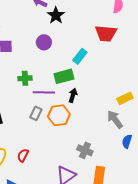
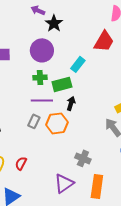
red trapezoid: (106, 33) -> (104, 41), turned -65
purple circle: (44, 42) -> (42, 50), size x1.5
green cross: (25, 78) -> (40, 77), moved

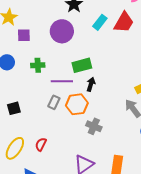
cyan rectangle: (78, 64) -> (100, 22), moved
green cross: (40, 77) -> (38, 65), moved
gray cross: (83, 158) -> (94, 126), moved

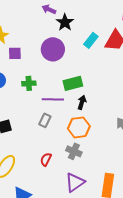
orange hexagon: (77, 104) -> (79, 127), moved
gray cross: (94, 126) -> (74, 151), moved
red semicircle: (41, 144) -> (46, 159), moved

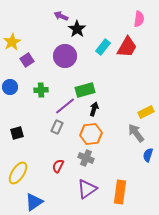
purple square: (15, 53) -> (27, 60), turned -32
purple line: (53, 99) -> (65, 106), turned -40

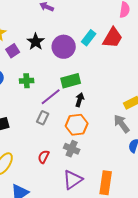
black star: (77, 29) -> (36, 42), moved
purple circle: (65, 56) -> (64, 47), moved

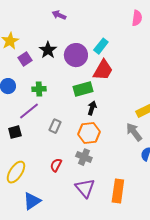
red trapezoid: (113, 38) -> (103, 70), moved
purple line: (51, 97) -> (29, 111), moved
purple triangle: (73, 180) -> (85, 188), turned -35

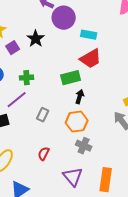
cyan rectangle: (101, 46) -> (89, 35), turned 63
purple circle: (76, 55) -> (64, 18), moved
red trapezoid: (103, 70) -> (91, 59), turned 30
gray cross: (84, 157) -> (84, 146), moved

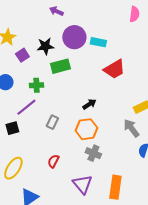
purple circle: (64, 18) -> (74, 37), moved
black star: (36, 39) -> (45, 46), turned 30
red trapezoid: (91, 59) -> (114, 69), moved
green rectangle: (71, 78) -> (60, 66), moved
black arrow: (80, 97) -> (89, 104), turned 40

